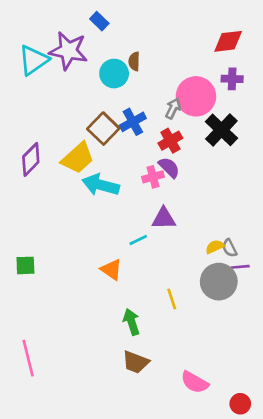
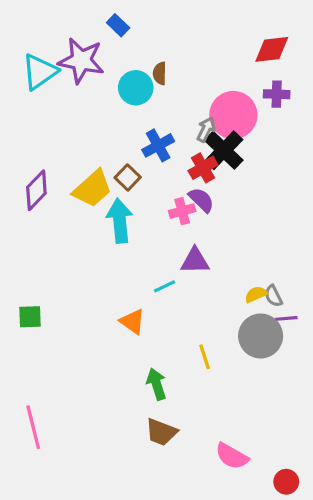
brown square: (103, 129) -> (128, 177), moved, size x0.7
black cross: (221, 130) -> (224, 150), moved
cyan arrow: (101, 185) -> (120, 221), turned 69

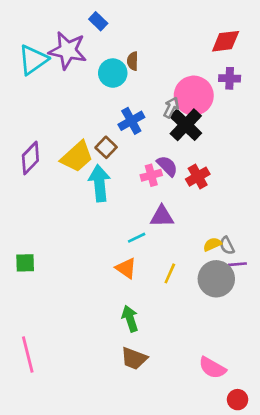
red cross: (203, 168) -> (198, 177), moved
orange triangle: (132, 322) -> (126, 268), moved
yellow line: (205, 357) -> (170, 273), moved, turned 42
pink semicircle: (232, 456) -> (212, 368), moved

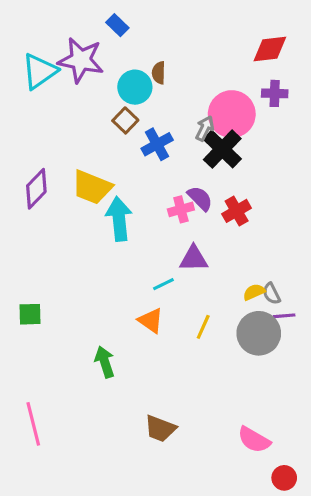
brown square: (106, 147) -> (125, 120), moved
yellow trapezoid: (77, 157) -> (92, 187), turned 64
green arrow: (130, 319) -> (105, 362), moved

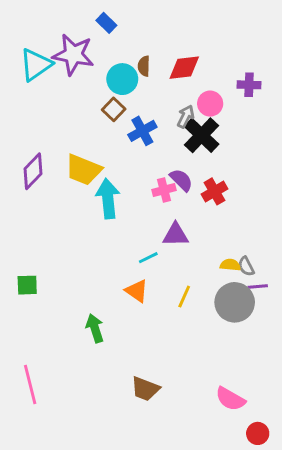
red diamond: (270, 49) -> (184, 68), moved
pink circle: (232, 114) -> (210, 104), size x0.6
yellow semicircle: (254, 292) -> (230, 265), turned 30

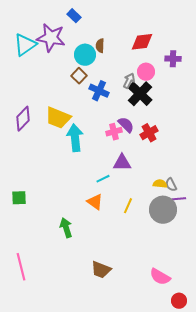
red diamond: (184, 68) -> (142, 42), moved
blue cross: (142, 131) -> (99, 91), turned -36

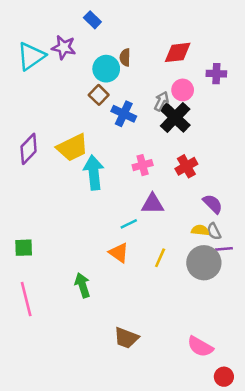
purple star: (51, 38) -> (64, 47), size x0.7
yellow trapezoid: (58, 118) -> (72, 148), turned -48
purple semicircle: (126, 125) -> (213, 204), moved
pink line: (21, 267) -> (26, 299), moved

